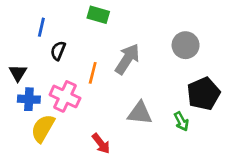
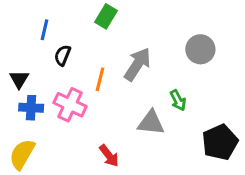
green rectangle: (98, 15) -> (106, 16), turned -75
black pentagon: (204, 94) -> (220, 142), moved
green arrow: (181, 121) -> (178, 100), moved
yellow semicircle: (43, 128) -> (22, 154), moved

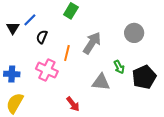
blue line: (45, 30) -> (30, 20), turned 32
black triangle: (19, 79) -> (13, 28), moved
blue cross: (31, 108) -> (12, 74), moved
black pentagon: (220, 142) -> (144, 77), moved

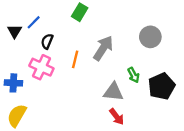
pink cross: (47, 70) -> (41, 67), moved
red arrow: (73, 104) -> (117, 117), moved

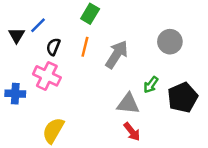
orange line: (75, 59) -> (85, 47), moved
green arrow: (134, 75) -> (151, 85), turned 64
yellow semicircle: (17, 115) -> (53, 130), moved

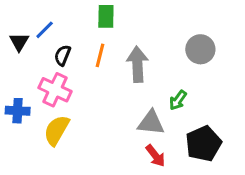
green rectangle: (90, 14) -> (106, 16), turned -30
gray arrow: (117, 54) -> (137, 64), turned -36
black pentagon: (183, 97) -> (203, 144), moved
yellow semicircle: (53, 130) -> (57, 130), moved

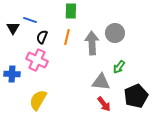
blue line: (45, 30) -> (30, 20), turned 64
gray circle: (200, 49) -> (115, 33), moved
yellow semicircle: (57, 130) -> (38, 100), moved

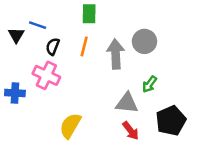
yellow semicircle: (38, 100) -> (70, 126), moved

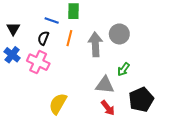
blue line: (38, 25) -> (52, 20), moved
blue cross: (15, 93) -> (12, 55), moved, turned 35

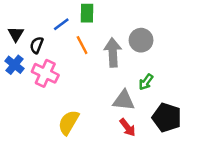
blue line: (52, 20) -> (61, 24), turned -56
black semicircle: (43, 38) -> (37, 45), moved
orange line: (69, 38) -> (82, 45), turned -42
black pentagon: (141, 100) -> (167, 118), turned -30

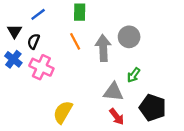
blue line: (61, 24) -> (38, 14), moved

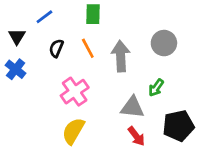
gray circle: (129, 37) -> (164, 43), moved
black semicircle: (34, 41) -> (56, 48), moved
pink cross: (41, 67) -> (75, 92), moved, turned 30
black pentagon: (153, 108) -> (178, 126), turned -30

